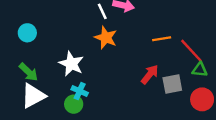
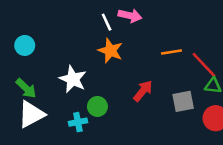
red arrow: (150, 74) -> (143, 91), moved
cyan cross: (80, 91) -> (78, 122), moved, turned -35
green circle: (74, 104) -> (97, 106), moved

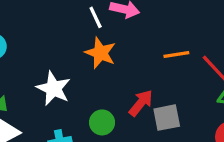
gray square: (183, 101) -> (167, 118), moved
green circle: (97, 106) -> (102, 122), moved

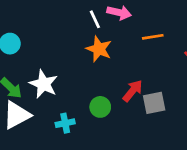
orange line: (176, 55) -> (153, 37), moved
white star: (54, 88) -> (44, 84), moved

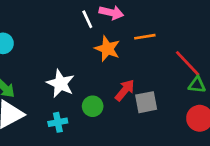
orange star: (99, 49) -> (107, 49), moved
white star: (44, 84) -> (61, 83), moved

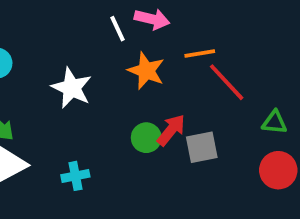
red line: (188, 63) -> (227, 82), moved
white star: (61, 83) -> (72, 88), moved
green circle: (93, 106) -> (146, 138), moved

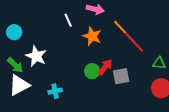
white line: (118, 29) -> (68, 20), moved
orange line: (200, 53) -> (120, 27), turned 56
white star: (72, 88) -> (36, 56), moved

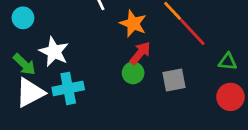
red arrow: (105, 67) -> (140, 53), moved
cyan cross: (55, 91) -> (68, 88), moved, size x1.5

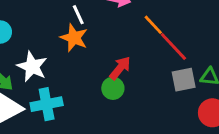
orange star: (133, 24) -> (74, 38), moved
gray square: (174, 80) -> (184, 80), moved

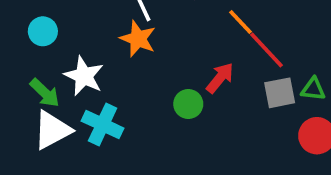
red arrow: (120, 68) -> (220, 78), moved
cyan cross: (47, 104) -> (103, 125), turned 36

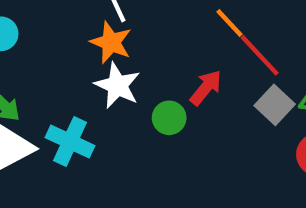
white star: (84, 76) -> (117, 85), moved
gray square: (280, 93) -> (275, 105), turned -36

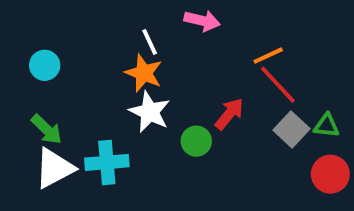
orange line: (229, 23) -> (268, 56), moved, turned -72
cyan cross: (70, 142) -> (107, 162), turned -30

